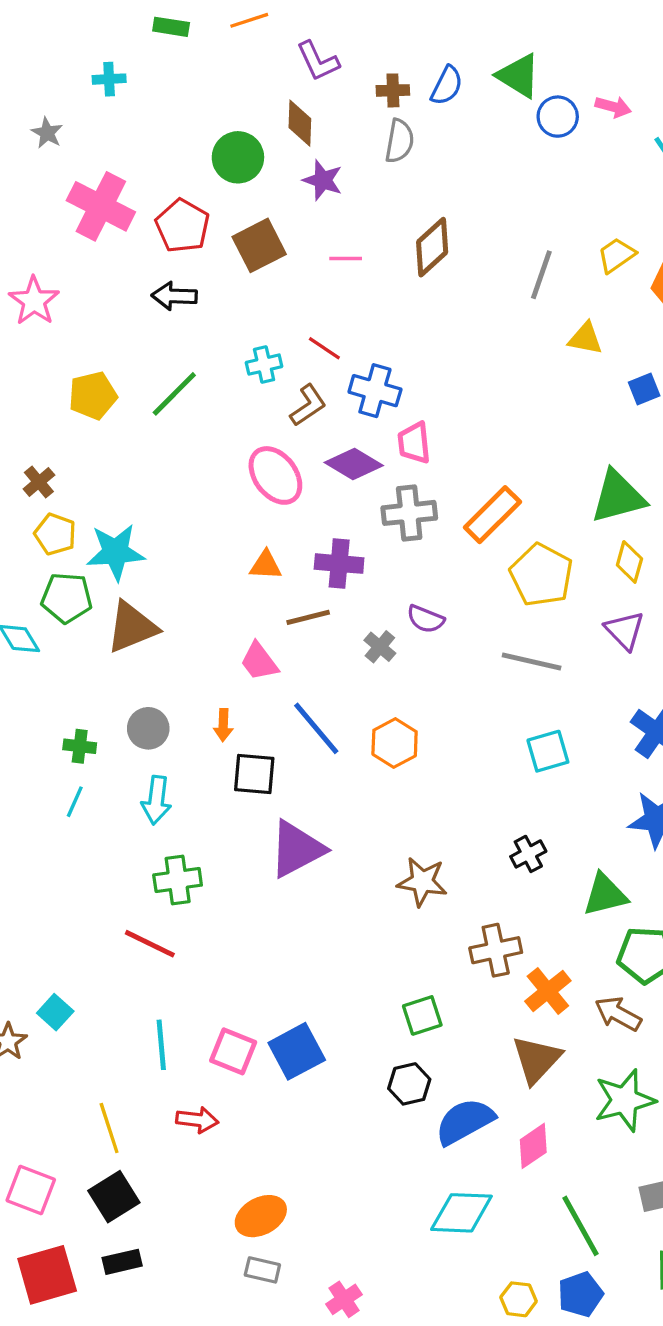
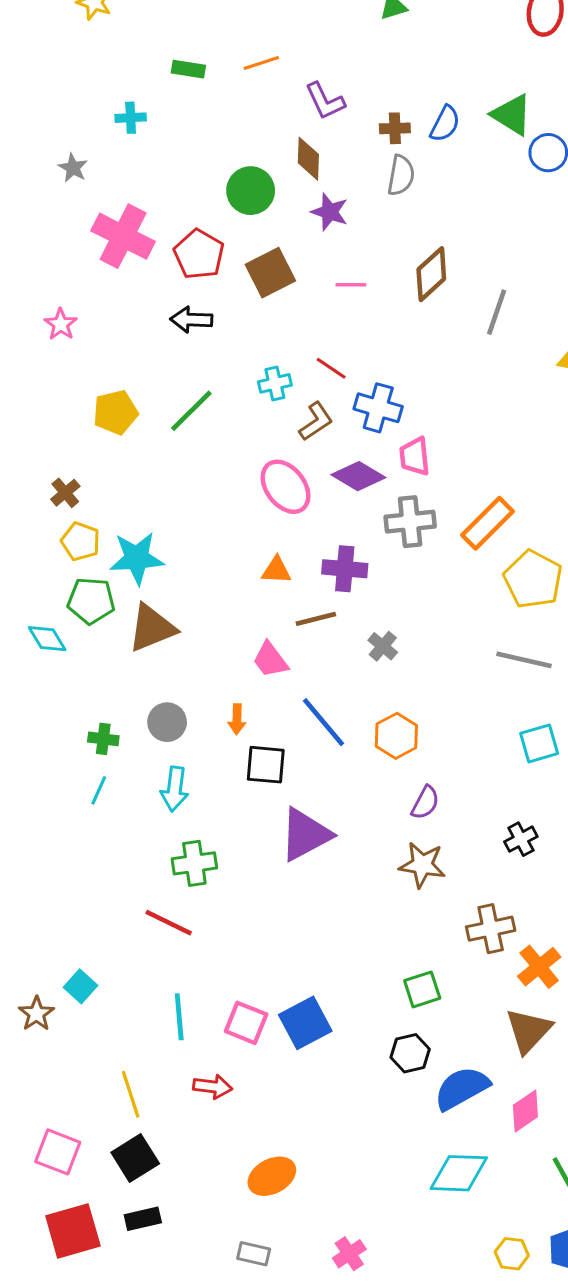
gray line: (541, 275) -> (497, 312), moved
pink star: (34, 301) -> (61, 324), size x0.7
purple semicircle: (426, 619) -> (425, 803), moved, turned -84
gray rectangle: (262, 1270) -> (254, 1254), moved

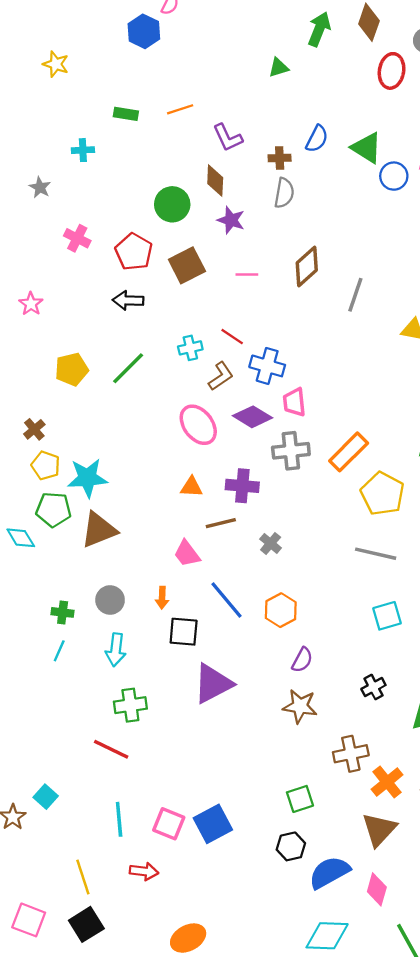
blue semicircle: (445, 124) -> (317, 139), moved
pink cross: (123, 236) -> (77, 238), size x0.6
pink diamond: (525, 1111) -> (377, 889), turned -40

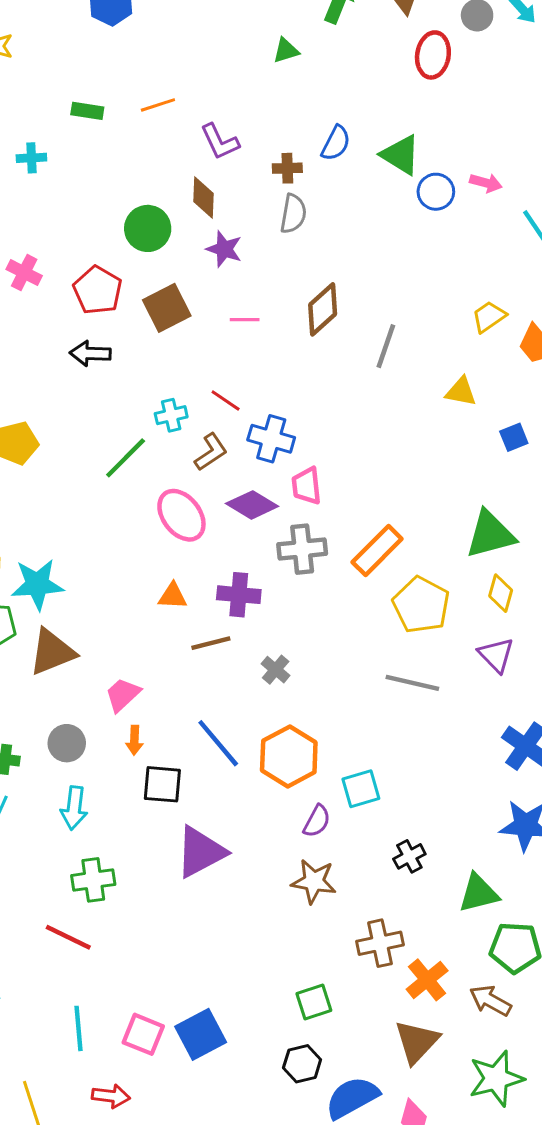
green line: (128, 368) -> (126, 458), moved
pink trapezoid: (187, 554) -> (123, 695), moved, turned 84
orange hexagon: (281, 610) -> (289, 756), size x1.4
cyan square: (387, 616) -> (361, 789), moved

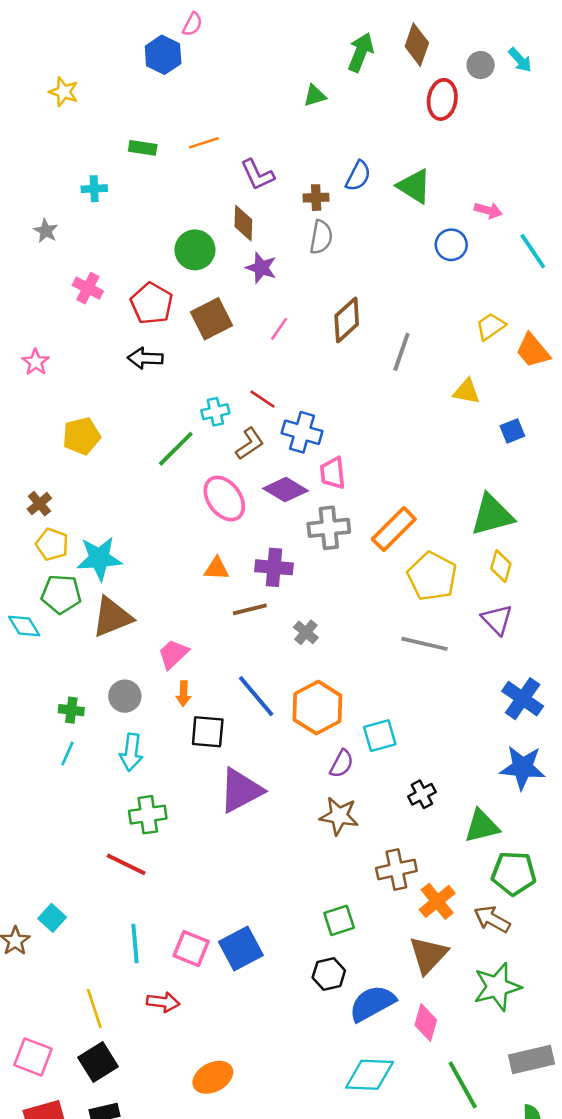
blue circle: (436, 192) -> (451, 245), moved
pink line: (245, 320) -> (279, 329), turned -55

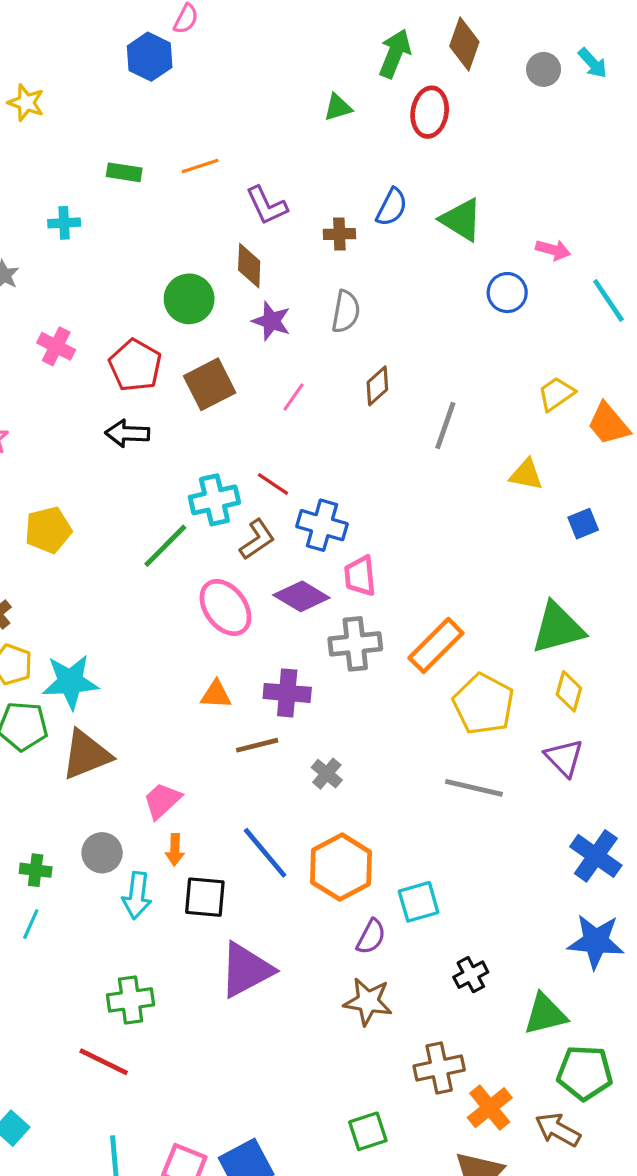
red ellipse: (442, 99) -> (430, 112), moved
gray semicircle: (321, 237) -> (346, 312), moved
brown diamond: (347, 320) -> (377, 386), size x0.7
cyan cross: (215, 412) -> (214, 500), size x1.4
cyan arrow: (131, 752) -> (137, 896), moved

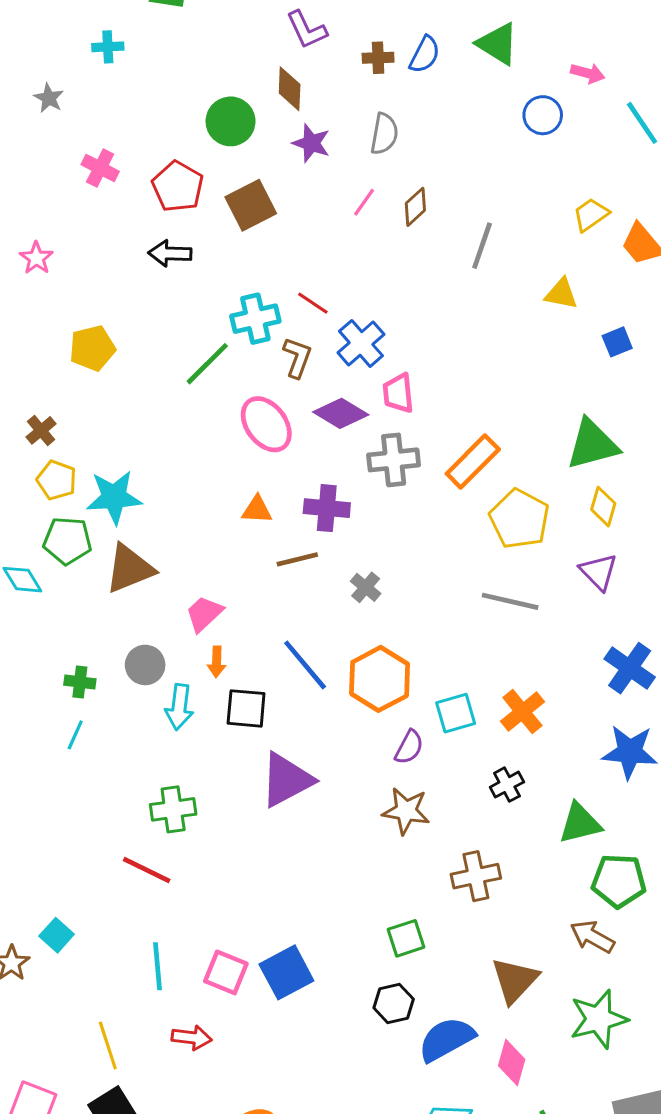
blue semicircle: (392, 207) -> (425, 55), moved
pink line: (294, 397) -> (364, 202), moved
blue cross: (322, 525) -> (361, 343), turned 33
brown L-shape: (257, 539) -> (297, 357), turned -36
orange cross: (490, 1108) -> (522, 712), moved

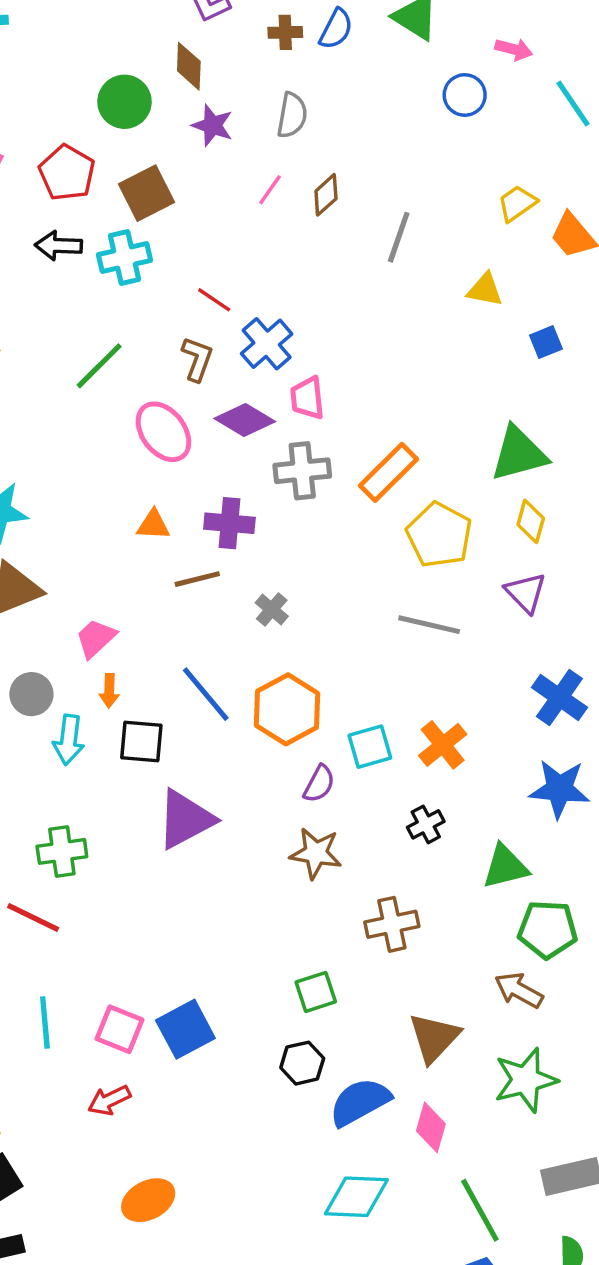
cyan cross: (255, 319) -> (125, 257), moved
red arrow: (192, 1038) -> (109, 1100), moved, turned 147

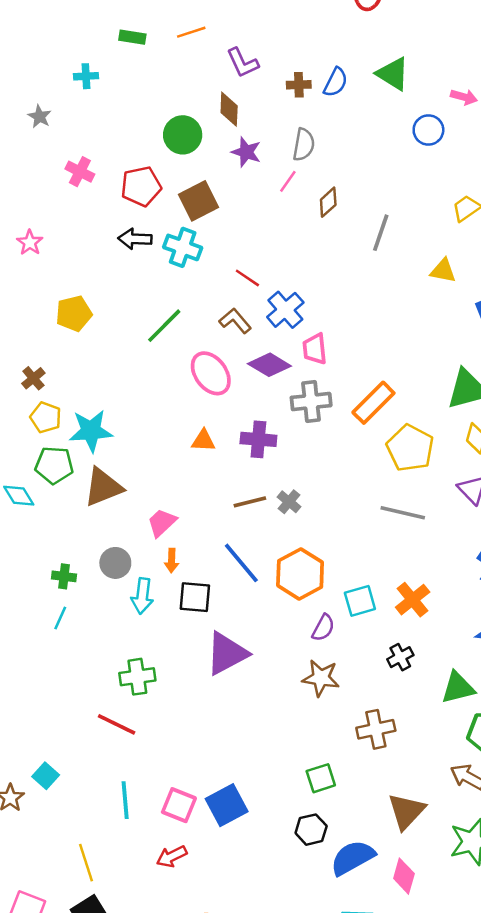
red pentagon: (67, 173) -> (141, 186), turned 30
pink line: (270, 190) -> (288, 181), moved
cyan cross: (125, 257) -> (183, 247), turned 33
brown L-shape: (197, 359) -> (235, 321), turned -60
brown line: (197, 579) -> (250, 502), moved

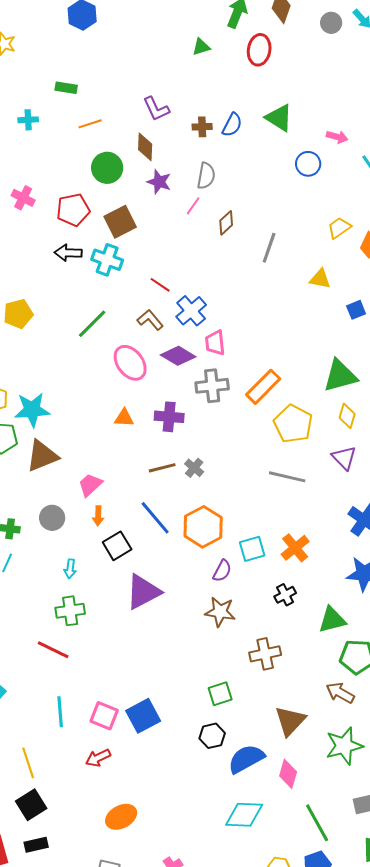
orange line: (191, 32) -> (90, 124), moved
cyan arrow: (142, 596) -> (70, 569), moved, size x0.7
black square: (195, 597) -> (117, 546), turned -36

